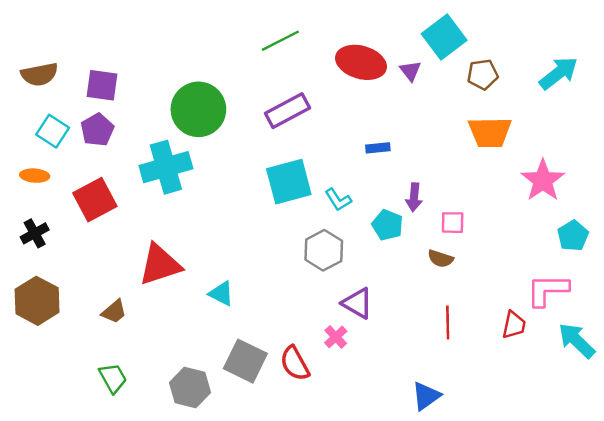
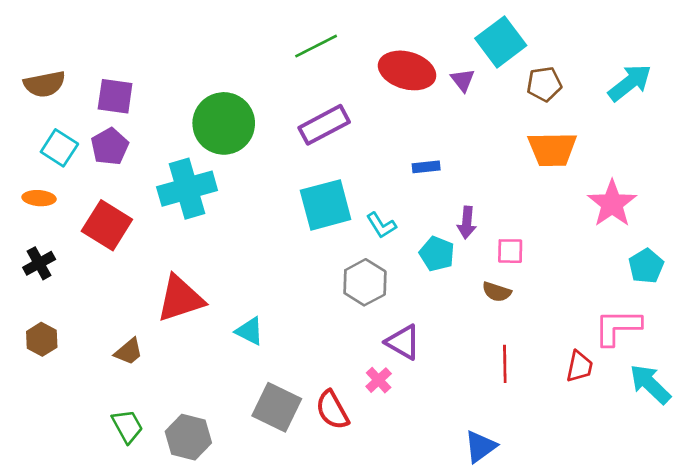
red square: (95, 200) -> (107, 225), turned -30
brown hexagon: (37, 301) -> (42, 339), size x0.6
gray hexagon: (190, 388) -> (188, 437), moved

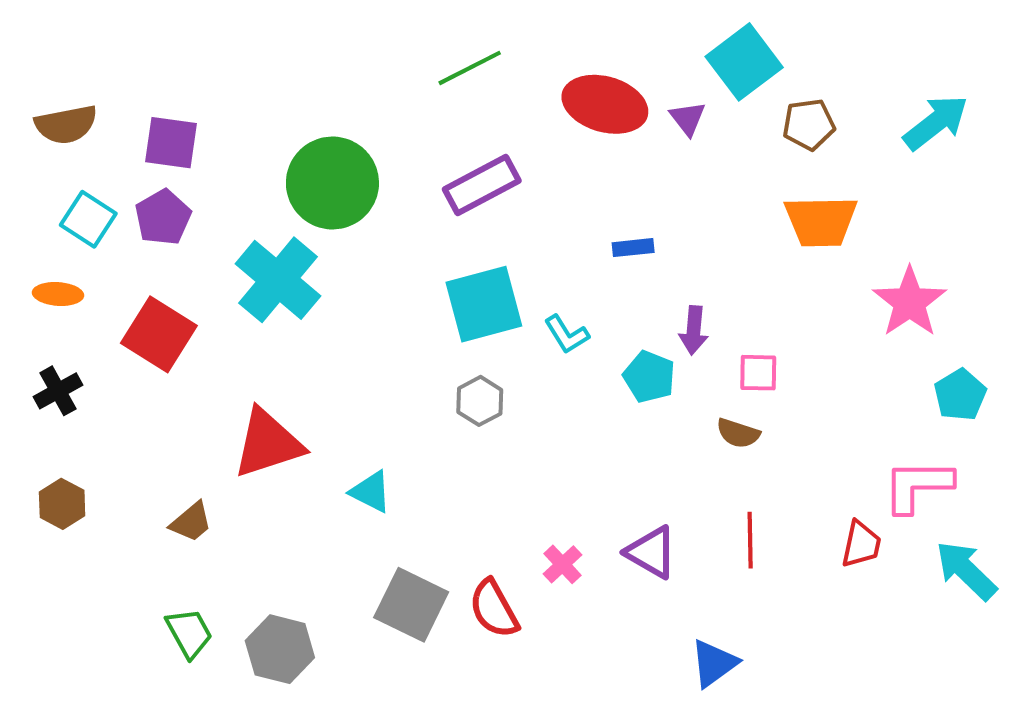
cyan cross: (187, 189) -> (278, 280), turned -34
gray hexagon: (365, 282) -> (480, 401), moved, size x0.7
purple triangle: (403, 342) -> (651, 552), moved

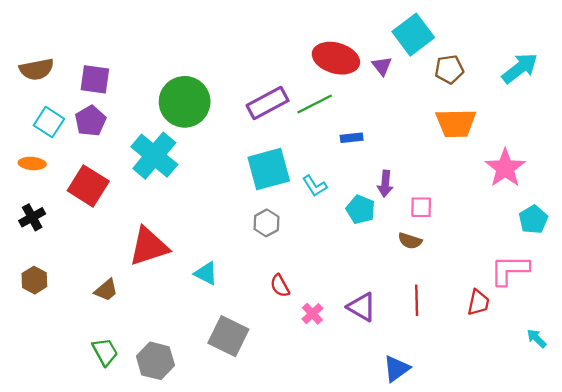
green line: (470, 68) -> (315, 104), moved
cyan arrow: (966, 570) -> (537, 338), moved, size x0.6
red semicircle: (494, 609) -> (280, 286), moved, size x0.7

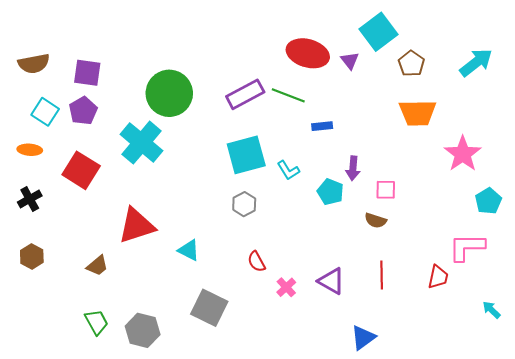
brown pentagon: (449, 69) -> (411, 64), turned -30
green line: (315, 104) -> (288, 95), turned 48

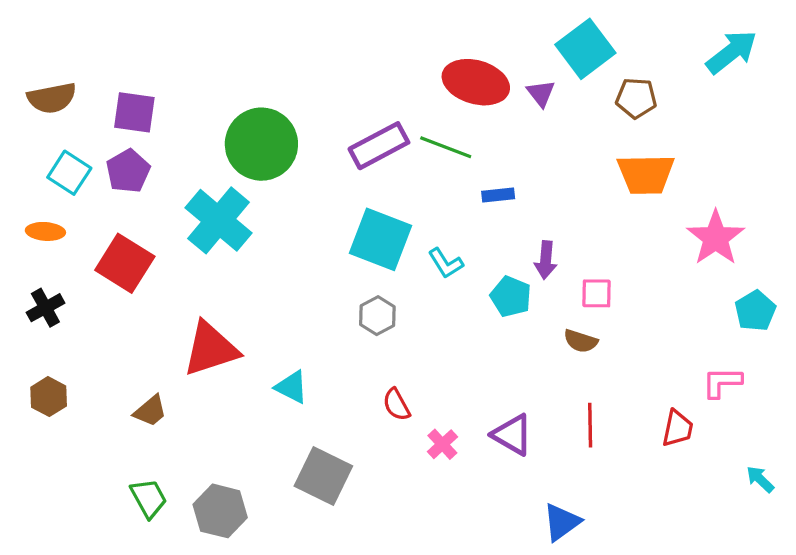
cyan arrow: (476, 63) -> (732, 52), moved
brown pentagon: (411, 64) -> (636, 98), turned -30
cyan square: (246, 155) -> (381, 239), turned 36
pink L-shape: (467, 247) -> (722, 382), size x0.7

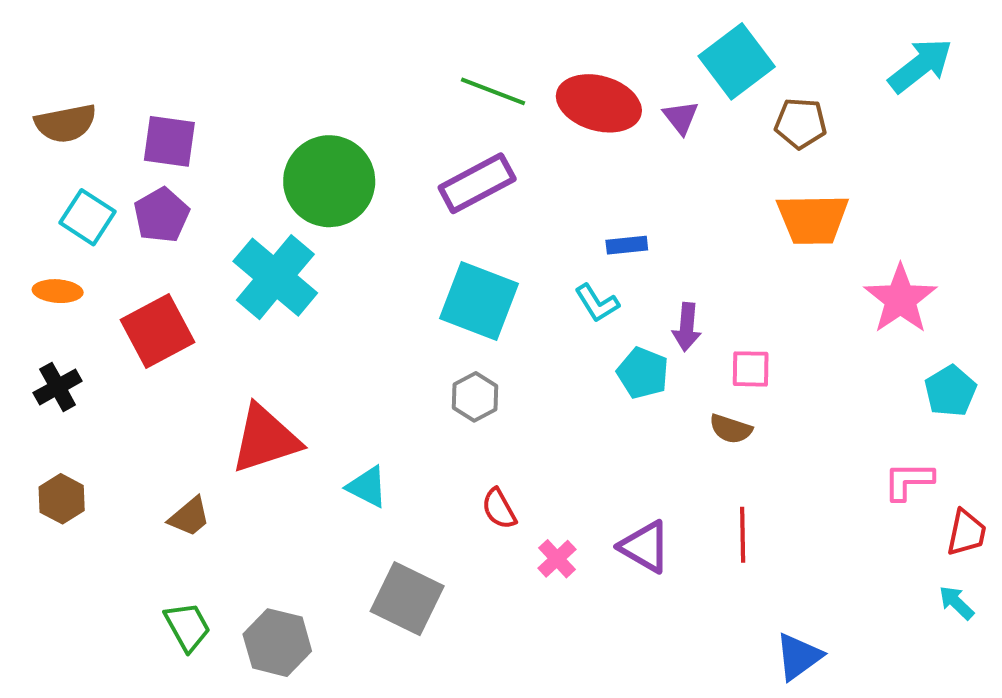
green line: (446, 147) -> (493, 91), moved
red square: (125, 263) -> (157, 331), turned 30
cyan L-shape: (446, 263) -> (597, 303), moved
red trapezoid: (678, 428) -> (966, 533), moved
blue triangle: (562, 522) -> (799, 657), moved

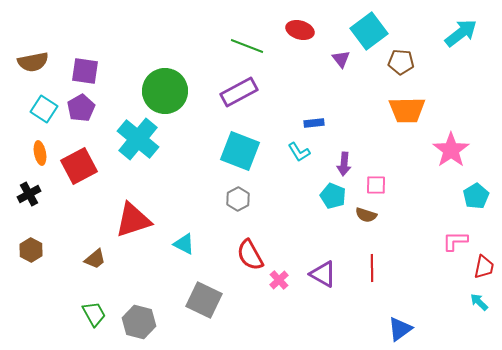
red ellipse: (599, 103) -> (300, 30), moved, size x0.7
orange ellipse: (58, 291) -> (40, 153), moved, turned 75
cyan pentagon: (643, 373) -> (333, 196), moved
red semicircle: (499, 509) -> (250, 255), size x1.5

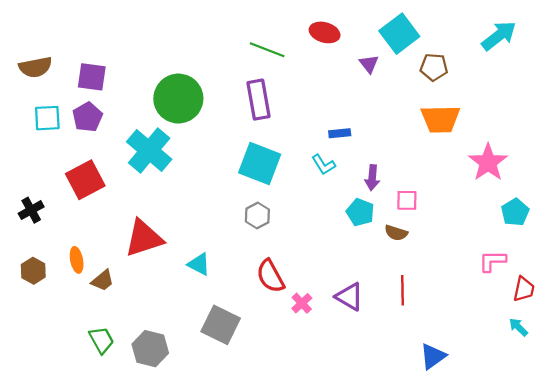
purple rectangle: (239, 92) -> (259, 100), turned -72
cyan square: (44, 109) -> (47, 118), turned -36
orange ellipse: (40, 153) -> (77, 260), moved

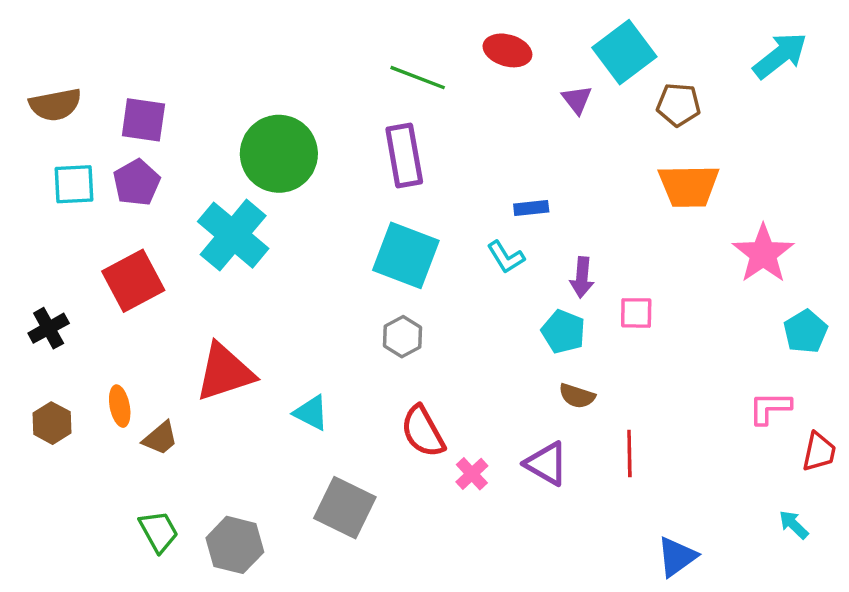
brown semicircle: (396, 233) -> (577, 396), moved
cyan arrow: (518, 327) -> (794, 525), moved

